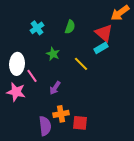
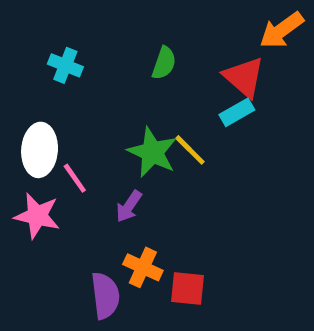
cyan cross: (37, 28) -> (65, 65), moved, turned -32
green star: (53, 54) -> (152, 152), moved, size x1.5
orange cross: (61, 114) -> (143, 267), turned 35

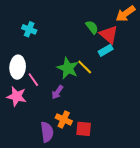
green semicircle: (164, 63) -> (92, 27), moved, turned -56

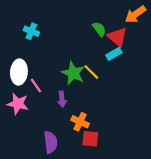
purple arrow: (57, 92) -> (62, 99), turned -40
orange cross: (64, 119) -> (80, 122), moved

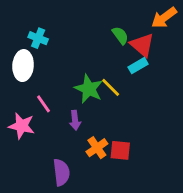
white ellipse: (19, 72) -> (23, 66), moved
orange cross: (80, 122) -> (97, 148), turned 30
red square: (90, 139) -> (120, 150), moved

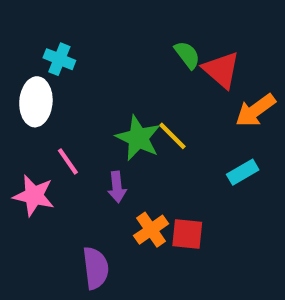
orange arrow: (164, 18) -> (255, 110), moved
cyan rectangle: (138, 66) -> (243, 172), moved

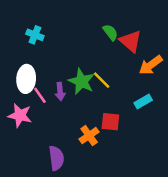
white ellipse: (36, 102) -> (26, 79), moved
purple arrow: (117, 187) -> (60, 91), moved
red square: (187, 234) -> (110, 122), moved

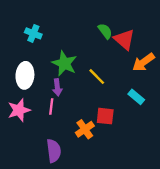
green star: (81, 81) -> (64, 63), moved
pink line: (40, 95) -> (51, 107), moved, turned 42
cyan rectangle: (143, 102) -> (136, 97), turned 70
pink star: (20, 115) -> (19, 110), turned -30

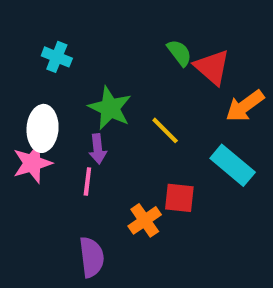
cyan rectangle: (136, 97) -> (233, 165), size x1.5
pink star: (19, 110) -> (32, 163), moved

